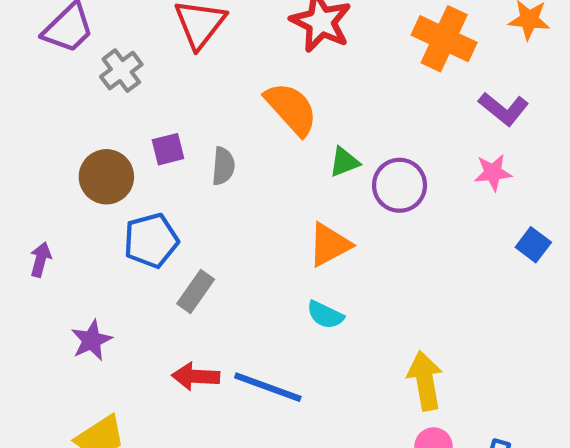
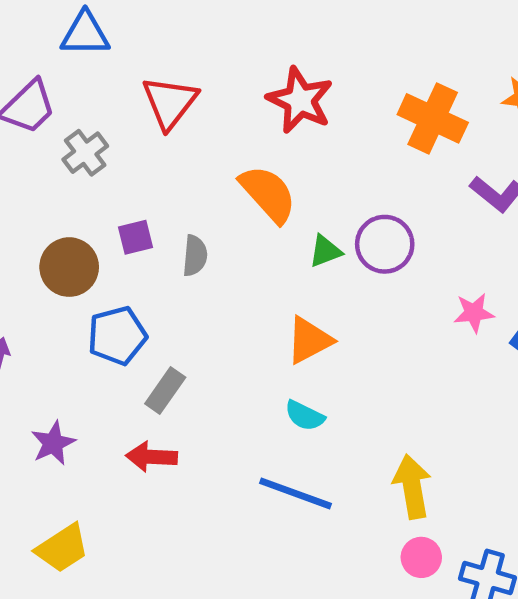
pink star: (493, 173) -> (474, 313), moved
purple circle: (400, 185) -> (385, 244), moved
red arrow: (196, 376) -> (151, 457), moved
blue line: (268, 387) -> (296, 493), moved

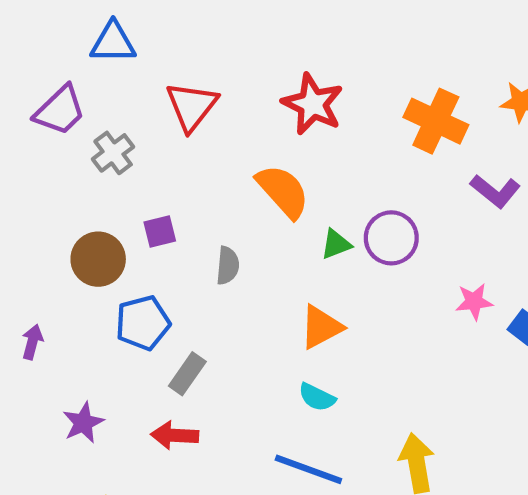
gray semicircle: (195, 256) -> (228, 265), moved

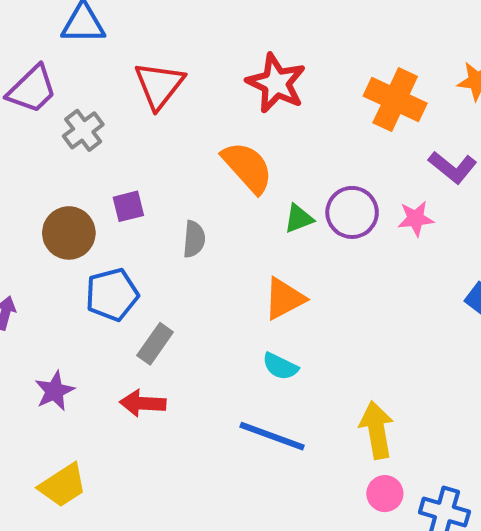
pink star: (474, 302) -> (416, 219), moved

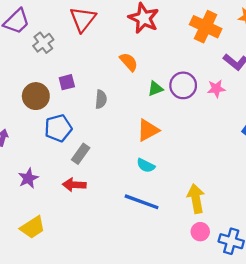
orange semicircle: (247, 167) -> (129, 62), size x0.7

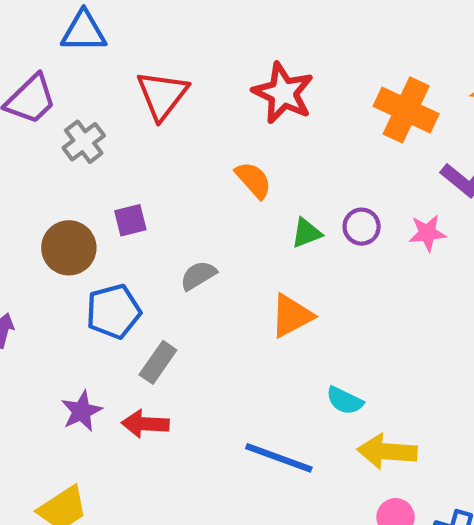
purple circle: (183, 85) -> (362, 227), size x0.7
gray semicircle: (101, 99) -> (198, 275), moved, turned -126
cyan semicircle: (146, 165) -> (345, 401), moved
purple star: (28, 178) -> (82, 411), moved
yellow arrow: (196, 199) -> (387, 451), turned -76

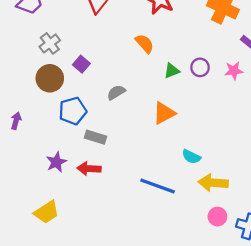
gray cross: (84, 142) -> (50, 43), moved
purple square: (130, 220) -> (81, 64), turned -35
gray rectangle: (158, 362) -> (96, 137), turned 72

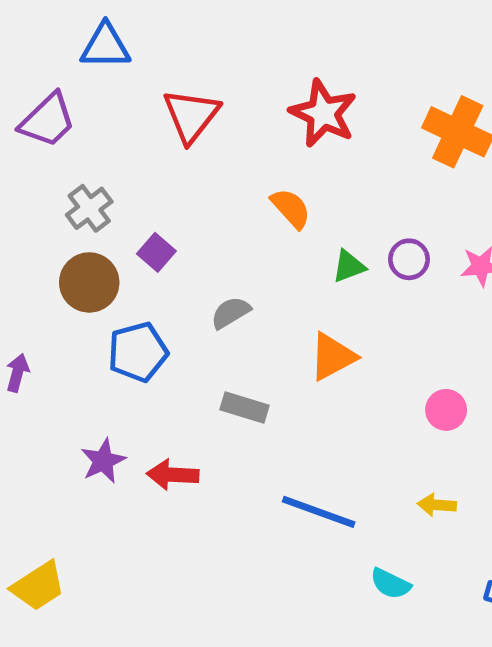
gray rectangle: (96, 137) -> (244, 408), moved
cyan semicircle: (191, 157) -> (390, 584), moved
yellow arrow: (213, 183) -> (437, 505), size x0.6
yellow trapezoid: (47, 212) -> (38, 586), moved
pink circle: (217, 217) -> (446, 410), moved

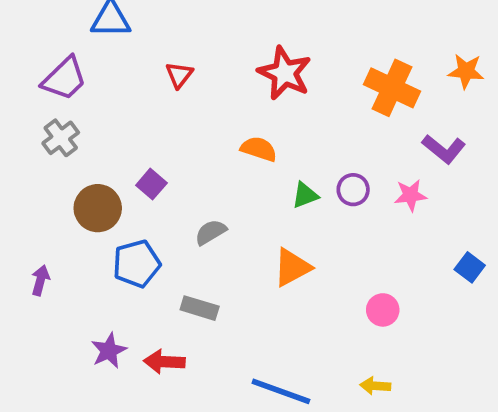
red triangle: (191, 116) -> (179, 75), size x0.6
gray cross: (89, 208) -> (61, 138), moved
orange semicircle: (291, 208) -> (259, 149), turned -30
gray rectangle: (244, 408) -> (200, 308), moved

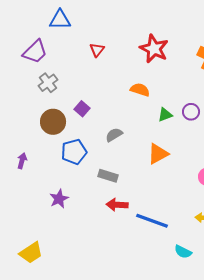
gray cross: (61, 138) -> (48, 83), moved
red arrow: (164, 362) -> (117, 205), moved

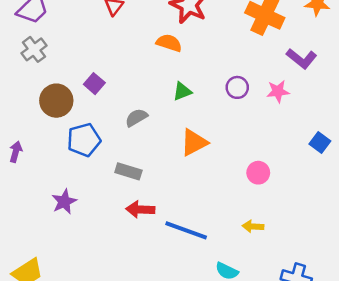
gray cross: (48, 83) -> (34, 49), moved
orange semicircle: (140, 90) -> (169, 43), moved
green triangle: (165, 115) -> (182, 91), moved

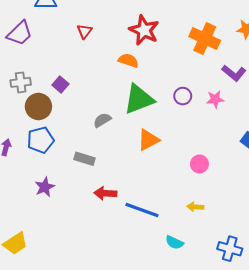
gray cross: (34, 49) -> (21, 82), moved, turned 30
purple square: (94, 84) -> (60, 85), moved
green triangle: (182, 91) -> (139, 99), size x2.0
blue pentagon: (84, 140) -> (41, 140), moved
gray rectangle: (128, 171) -> (84, 159), moved

